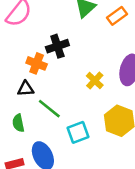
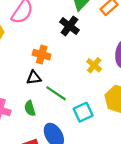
black cross: (57, 46) -> (69, 26), moved, turned -30

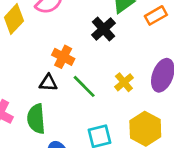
green line: (56, 93) -> (84, 86), moved
green semicircle: (30, 108) -> (36, 119), size x1.5

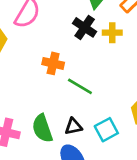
yellow cross: (124, 82) -> (112, 33), moved, turned -36
black triangle: (48, 83) -> (73, 126), moved

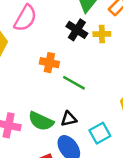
green semicircle: (42, 128) -> (41, 121), turned -45
cyan square: (106, 130) -> (100, 133), moved

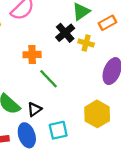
orange cross: (49, 63) -> (32, 55), turned -30
black triangle: (69, 119) -> (34, 109), turned -40

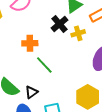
yellow cross: (86, 43) -> (78, 33), turned -32

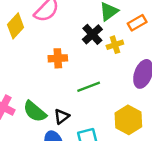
green line: (44, 65) -> (89, 87), moved, turned -66

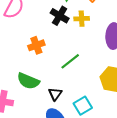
yellow cross: (115, 45) -> (82, 19), turned 32
green semicircle: (35, 111) -> (28, 81), moved

